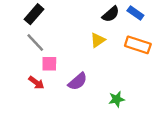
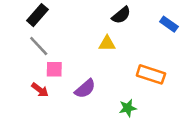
blue rectangle: (135, 13) -> (169, 24), moved
yellow triangle: (98, 40) -> (107, 43), turned 35
orange rectangle: (138, 45) -> (151, 74), moved

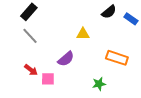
black semicircle: (121, 15) -> (109, 12), moved
pink square: (54, 69) -> (48, 79), moved
purple semicircle: (85, 89) -> (66, 59), moved

